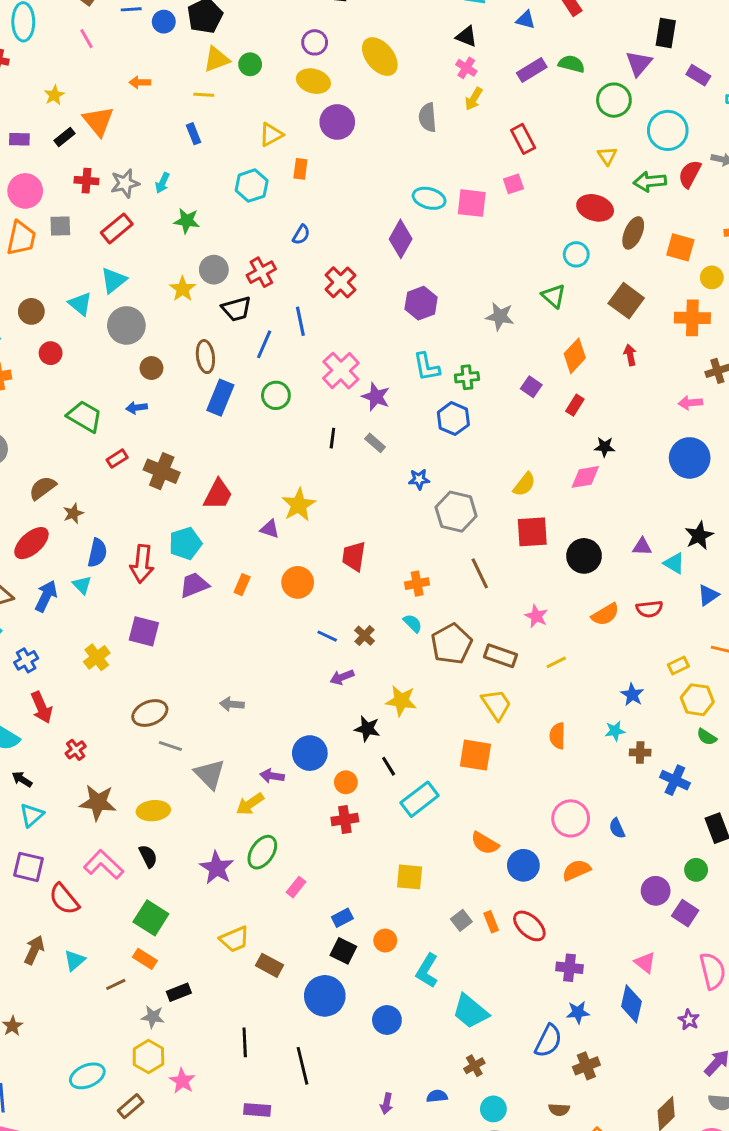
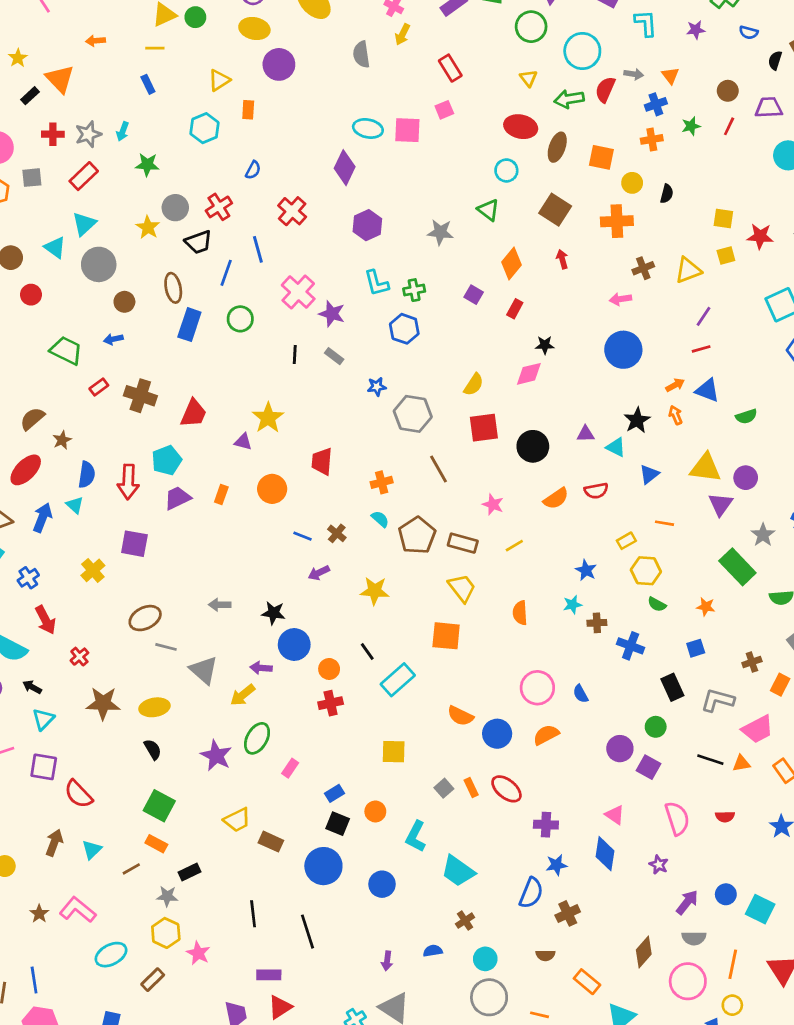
black star: (367, 729) -> (273, 613), moved
pink L-shape: (104, 865) -> (78, 910), moved

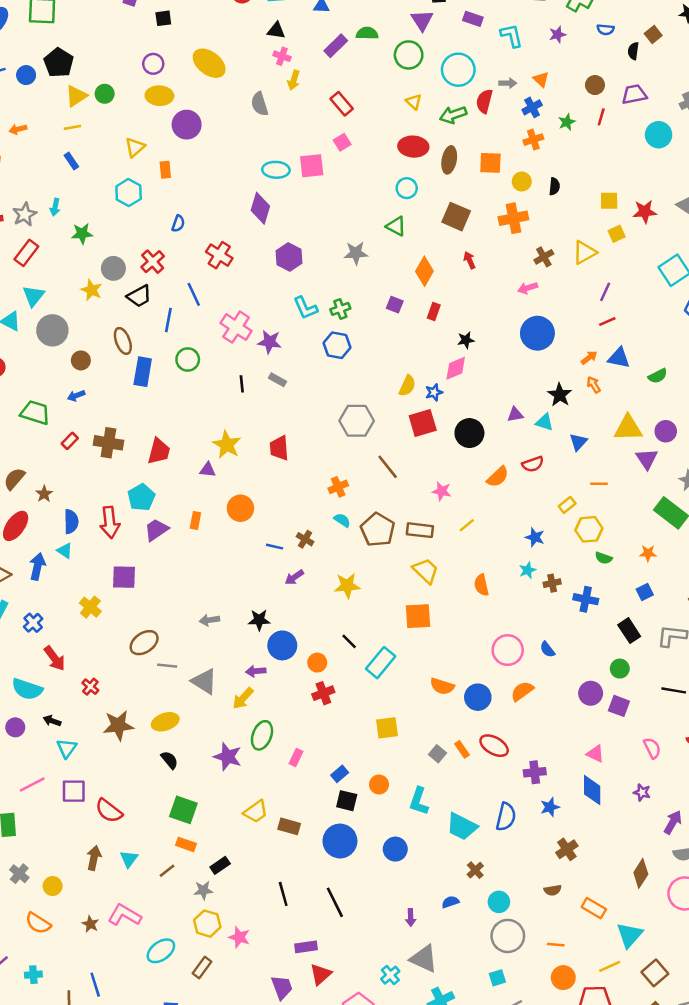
blue star: (377, 387) -> (434, 392), moved
red trapezoid: (322, 461) -> (279, 448), moved
pink semicircle: (677, 818) -> (652, 748), size x0.7
blue semicircle: (531, 893) -> (506, 817), moved

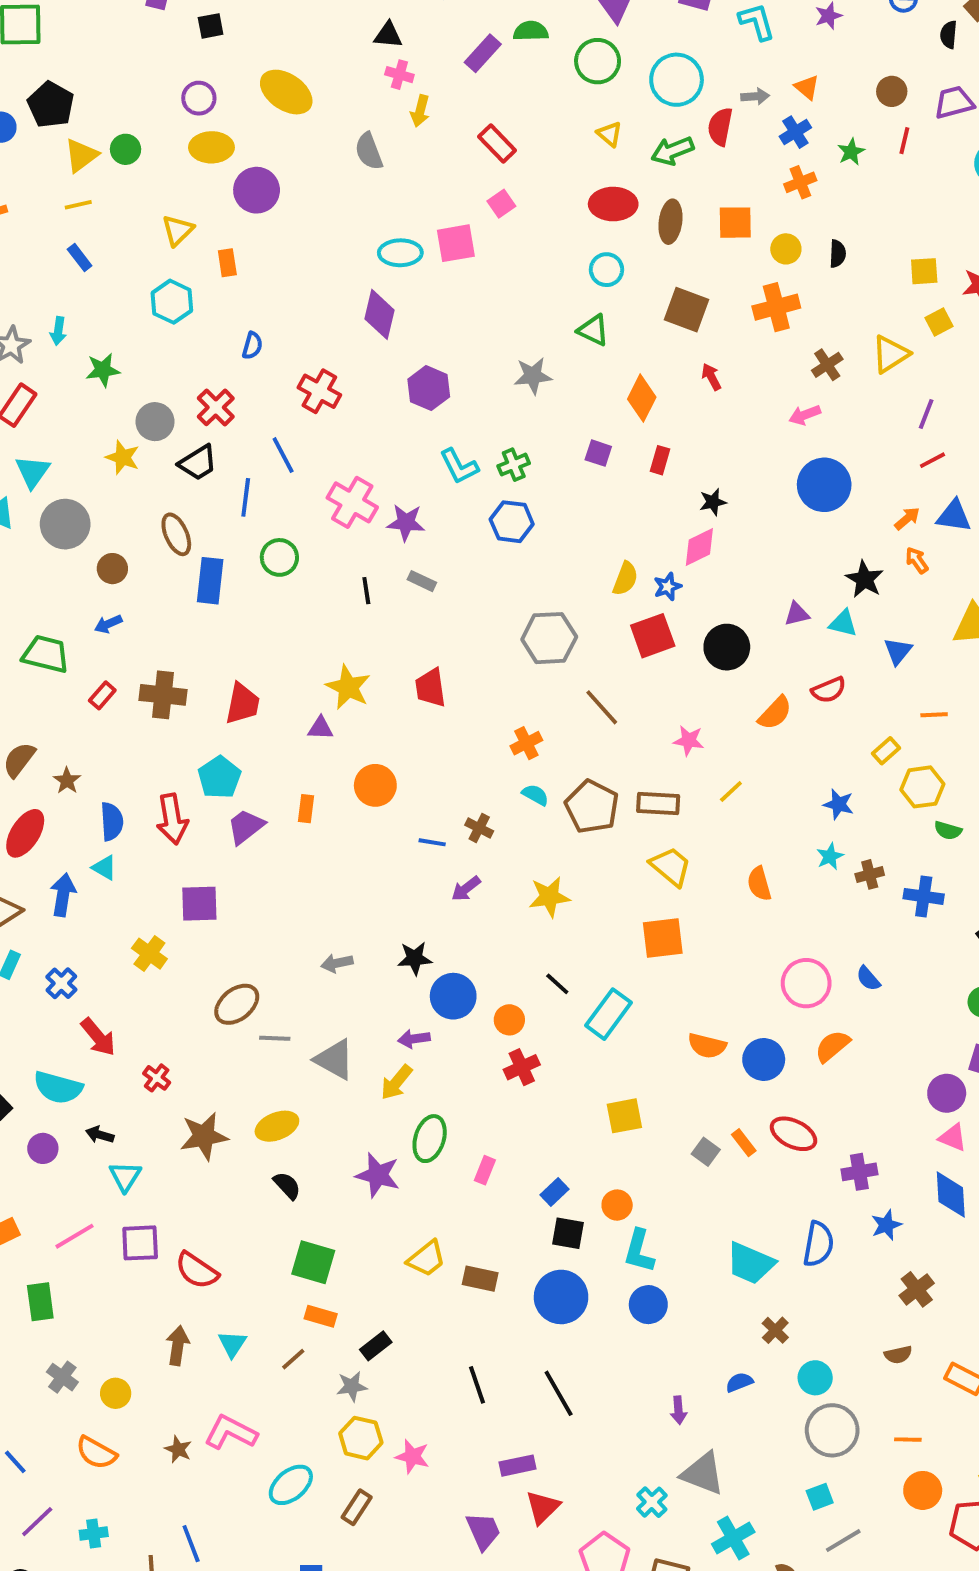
purple circle: (591, 693) -> (947, 1093), moved
cyan L-shape: (419, 801) -> (639, 1251), moved

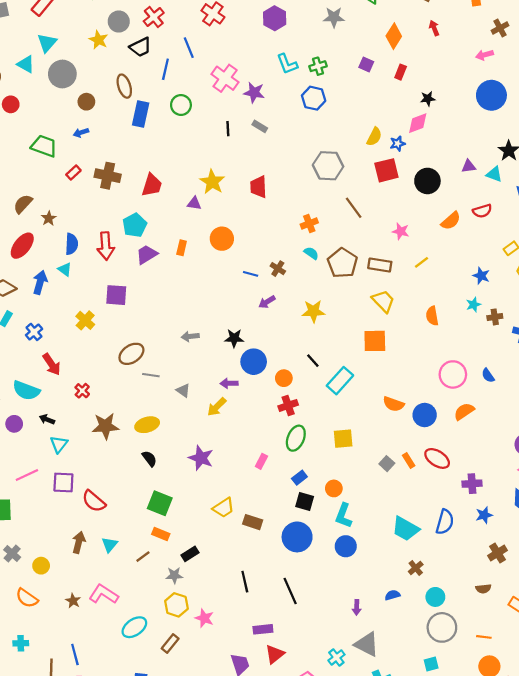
gray triangle: (334, 1059) -> (183, 390), size x0.6
green ellipse: (430, 1139) -> (296, 438), moved

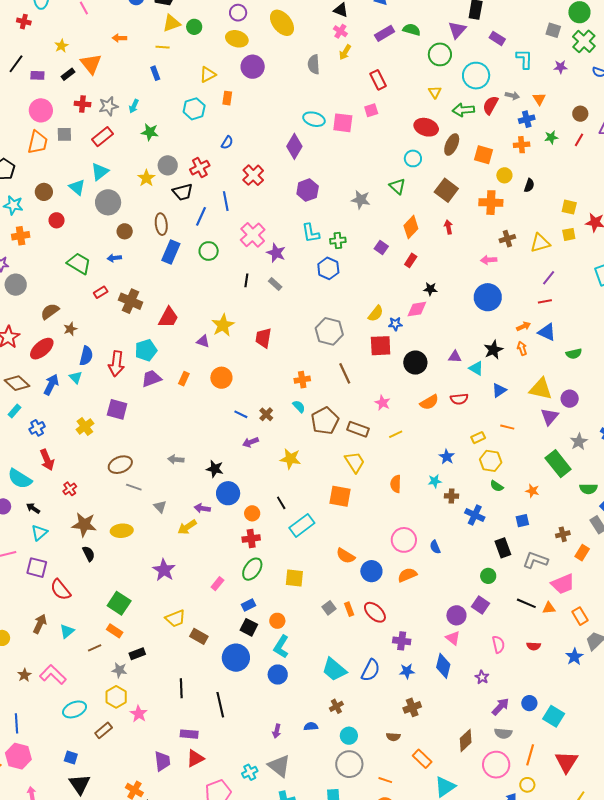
black semicircle: (149, 459) -> (89, 554), moved

